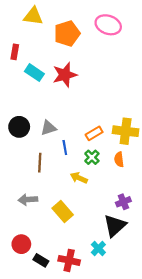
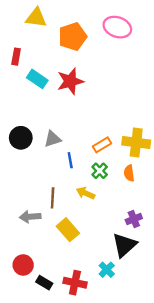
brown line: (40, 163) -> (53, 198), moved

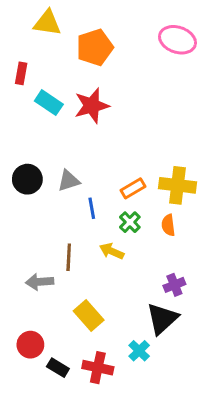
pink ellipse: (117, 27) -> (177, 40), moved
yellow rectangle: (68, 230) -> (89, 316), moved

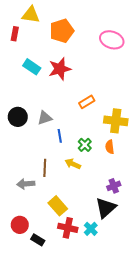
pink ellipse: (177, 40) -> (112, 40), moved
red rectangle: (21, 73) -> (15, 34), moved
orange rectangle: (133, 188) -> (87, 102), moved
red cross: (98, 368) -> (68, 228), moved

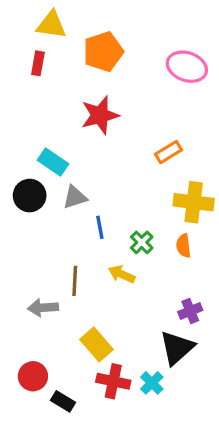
red rectangle: (15, 34) -> (38, 63), moved
cyan rectangle: (32, 67) -> (53, 162), moved
orange rectangle: (87, 102) -> (168, 152), moved

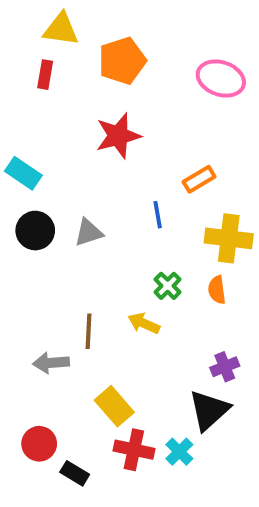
cyan rectangle: (53, 162) -> (23, 173), moved
blue line: (100, 227) -> (158, 215), moved

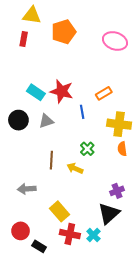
red star: (118, 136) -> (62, 91), moved, turned 30
cyan rectangle: (23, 173) -> (36, 92), moved
orange semicircle: (217, 290) -> (122, 149), moved
brown line: (89, 331) -> (51, 160), moved

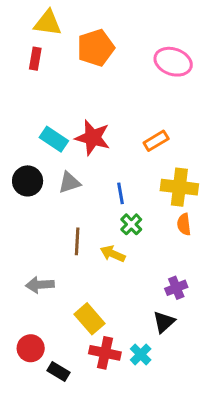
blue line: (82, 112) -> (120, 193), moved
black triangle: (109, 213) -> (164, 322), size x0.7

